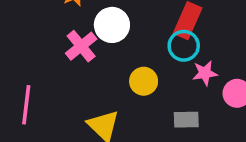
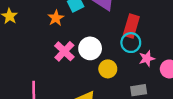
white circle: (112, 25) -> (90, 48), moved

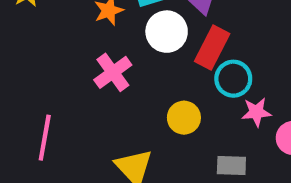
red rectangle: (131, 26) -> (212, 47), moved
white circle: (90, 48) -> (167, 32), moved

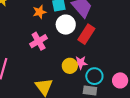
cyan circle: (233, 79) -> (94, 76), moved
pink star: (256, 112) -> (81, 63), moved

